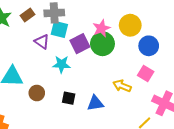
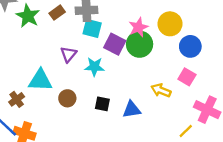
purple triangle: (42, 42) -> (68, 54), moved, turned 35
purple square: (80, 44) -> (115, 44), turned -36

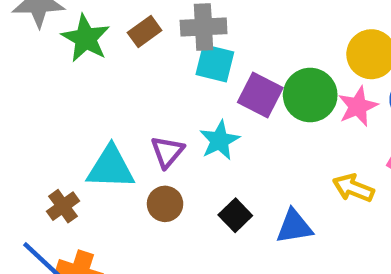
pink star: (138, 27) -> (358, 106), moved
purple triangle: (68, 54) -> (167, 152), moved
cyan star: (94, 67) -> (219, 140), turned -30
black square: (102, 104) -> (235, 215), turned 35

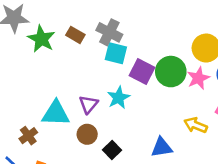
gray cross: (204, 27) -> (109, 32), turned 30
brown rectangle: (145, 32) -> (75, 35), turned 66
black square: (235, 215) -> (112, 150), moved

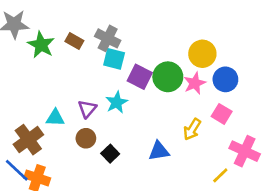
cyan triangle: (56, 113) -> (55, 118), size x0.7
yellow arrow: (196, 125) -> (192, 129), turned -80
brown cross: (28, 136) -> (28, 140), size x1.6

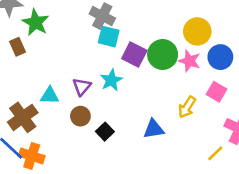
brown rectangle: (74, 41) -> (18, 47), moved, turned 36
pink star: (195, 83) -> (190, 61), turned -30

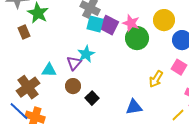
purple square: (134, 55) -> (109, 25), moved
pink star: (190, 61) -> (131, 23), moved
cyan star: (111, 80) -> (86, 54), moved
blue triangle: (154, 129) -> (134, 107), moved

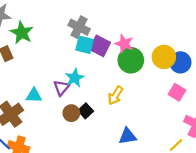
yellow circle: (164, 20) -> (164, 57), moved
yellow arrow: (156, 79) -> (115, 95), moved
brown circle: (73, 86) -> (71, 113), moved
black square: (92, 98) -> (86, 111), moved

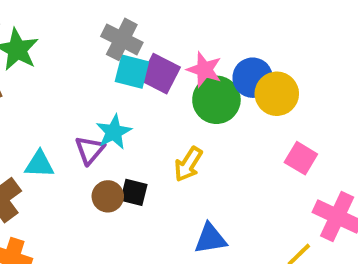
blue circle: (180, 62) -> (253, 78), moved
black square: (86, 111) -> (134, 192), turned -32

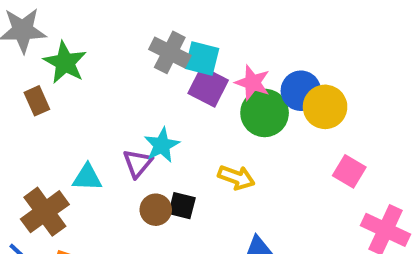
cyan square: (132, 72) -> (202, 58), moved
yellow arrow: (188, 164) -> (236, 177), turned -102

